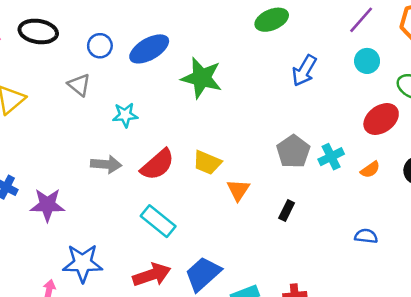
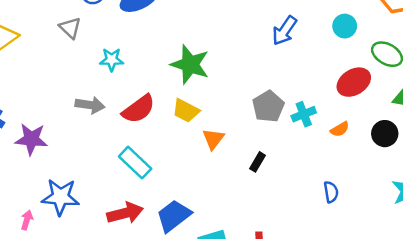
green star: (202, 78) -> (190, 64), moved
blue semicircle: (366, 236) -> (331, 192), turned 70

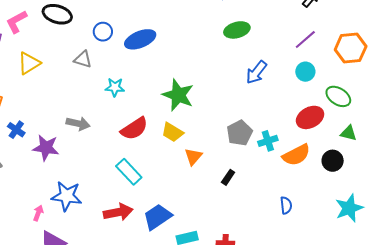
gray triangle: (70, 28) -> (83, 59), turned -30
gray arrow: (90, 105) -> (78, 124), moved
orange semicircle: (340, 129) -> (296, 155), size x1.8

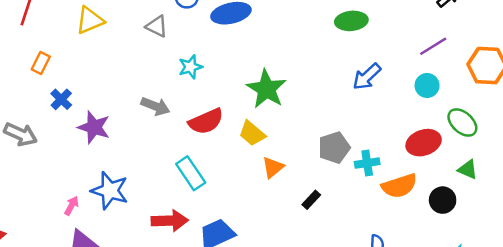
cyan star: (115, 87) -> (190, 67), turned -30
gray arrow: (78, 124) -> (155, 106), moved

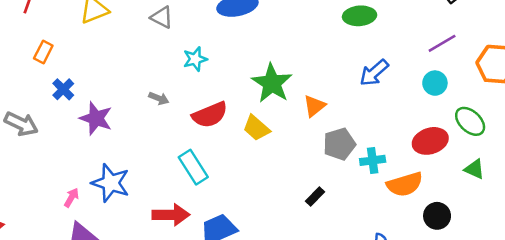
gray arrow: (155, 106) -> (159, 98), size x0.7
orange triangle: (273, 167) -> (314, 106), moved
black circle: (443, 200) -> (437, 216), moved

